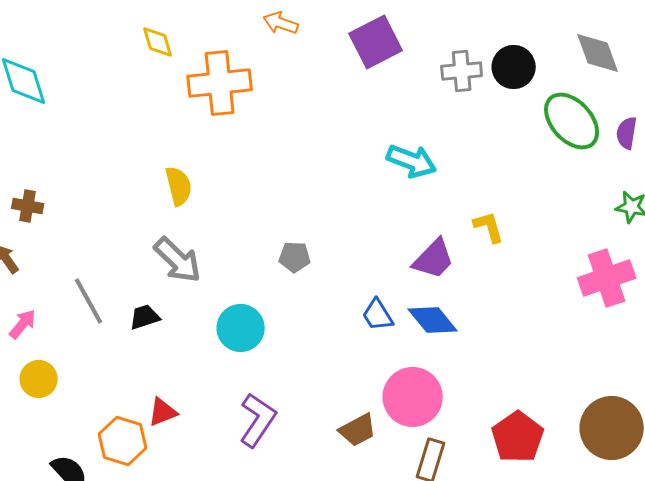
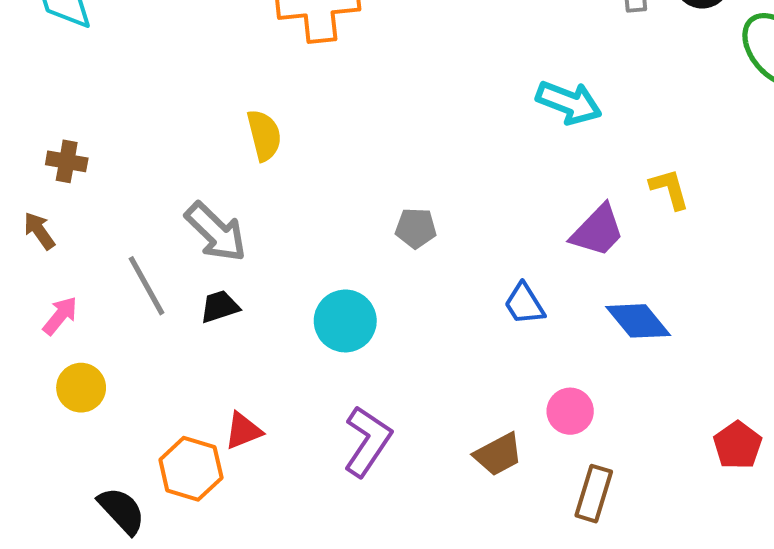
gray arrow: (178, 260) -> (216, 232), moved
blue diamond: (433, 320) -> (638, 321), moved
pink circle: (413, 397) -> (570, 411), size x0.6
red pentagon: (518, 437) -> (738, 445), moved, size x0.7

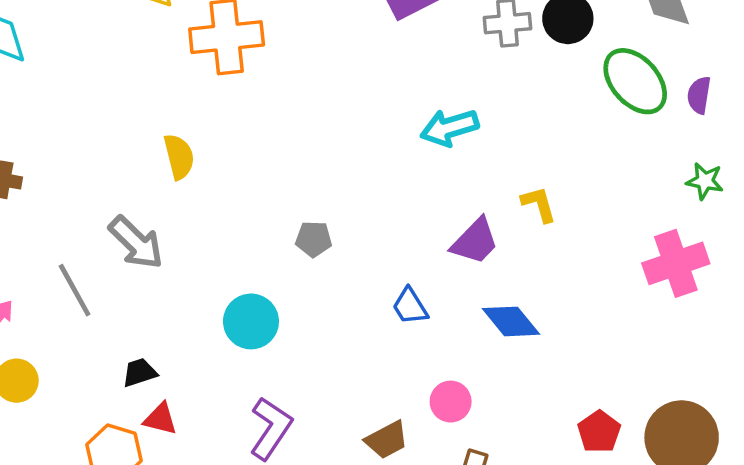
cyan arrow: (569, 103) -> (449, 128), turned 142
black trapezoid: (220, 307) -> (140, 373), moved
red triangle: (243, 431) -> (160, 419), turned 36

